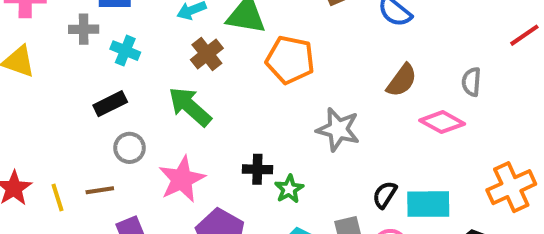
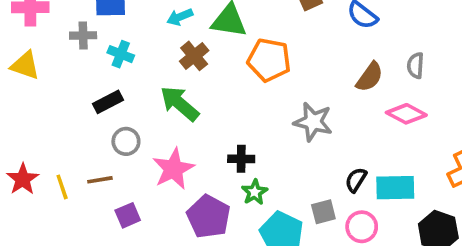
gray semicircle: (471, 82) -> (416, 66), moved
green star: (289, 189) -> (255, 192), moved

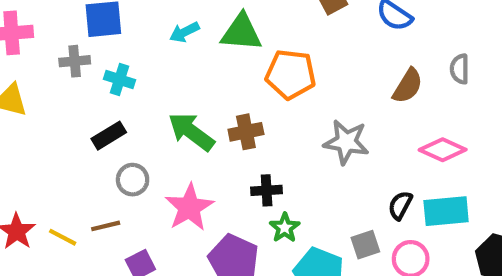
brown cross: (194, 56) -> (246, 132), moved, turned 32
pink diamond: (406, 114) -> (443, 150), moved
yellow line: (62, 187) -> (63, 237), turned -40

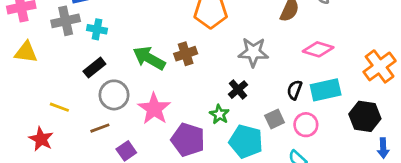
gray cross: (75, 61) -> (66, 21), size x1.4
gray circle: (133, 180) -> (114, 95), size x1.4
black cross: (267, 190) -> (238, 90), moved, turned -30
yellow line: (63, 237) -> (59, 107), moved

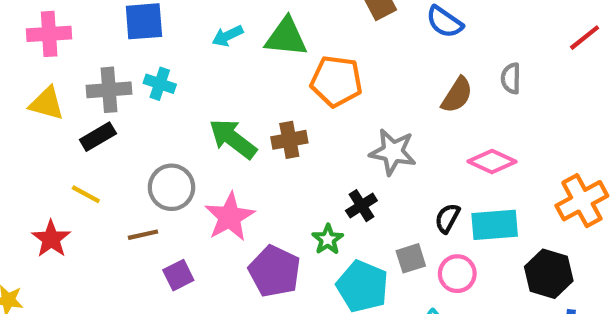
gray cross: (66, 21) -> (109, 90), moved
black rectangle: (94, 68) -> (98, 137), moved

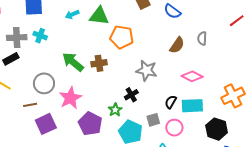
purple square: (178, 275) -> (46, 124), size x1.5

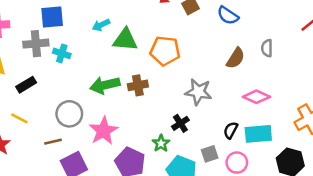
green triangle: (99, 16) -> (125, 40), moved
gray cross: (17, 38) -> (36, 44), moved
green arrow: (73, 62) -> (105, 85), turned -50

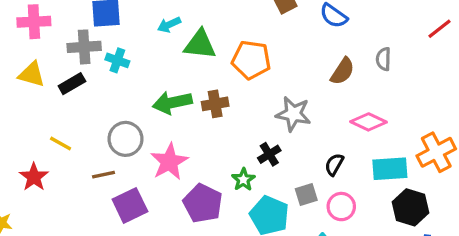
black rectangle: (26, 85) -> (72, 84), moved
cyan rectangle: (258, 134) -> (390, 169), moved

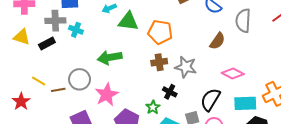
gray semicircle: (383, 59) -> (243, 21), moved, size x1.6
brown cross: (215, 104) -> (159, 62), moved
black cross: (269, 154) -> (170, 92), turned -32
black semicircle: (334, 164) -> (210, 100), size x1.6
brown line: (104, 175) -> (58, 90), moved

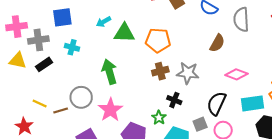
gray cross: (55, 21) -> (38, 40), moved
green arrow: (110, 57) -> (109, 72), turned 90

